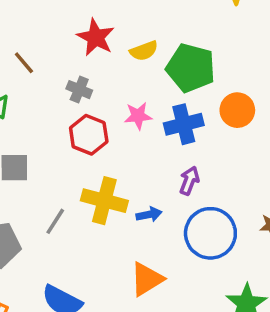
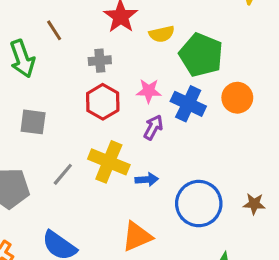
gray cross: (79, 90) -> (100, 61), turned -35
blue cross: (184, 124) -> (188, 104), turned 32
purple arrow: (189, 181) -> (153, 127), moved

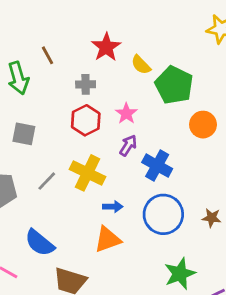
yellow semicircle: (162, 34) -> (141, 65), turned 55
pink star: (149, 91) -> (126, 114), turned 30
blue cross: (188, 104) -> (157, 166), moved
blue arrow: (147, 180) -> (113, 207), moved

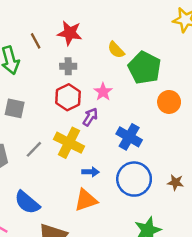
red star: (106, 47) -> (70, 33), moved, turned -30
purple arrow: (128, 145) -> (90, 117), moved

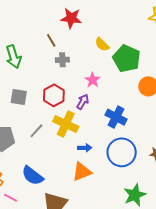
red star: (70, 33) -> (71, 18), moved
brown line: (36, 41) -> (51, 40), moved
red hexagon: (68, 97) -> (54, 95), moved

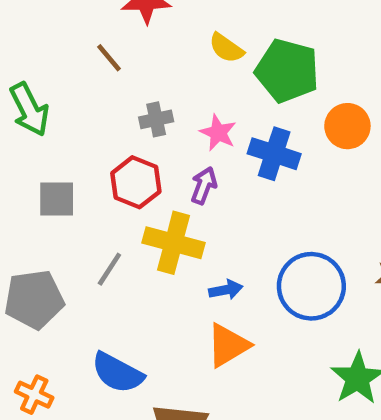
gray cross: (62, 60) -> (156, 119), moved
blue cross: (116, 117) -> (274, 154), moved

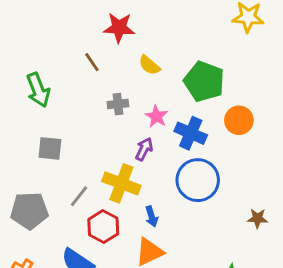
yellow semicircle: (226, 48) -> (149, 65), moved
red hexagon: (136, 182) -> (103, 227), moved
blue circle: (311, 286) -> (198, 180), moved
blue arrow: (226, 290) -> (152, 217), turned 78

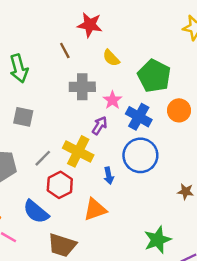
gray cross: (118, 104) -> (82, 87), size x1.5
blue arrow: (152, 217) -> (109, 176), moved

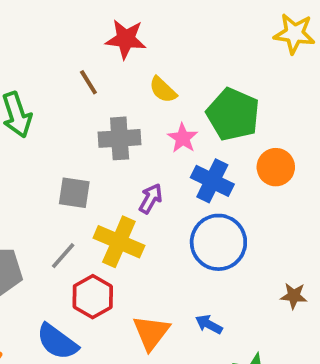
pink star: (112, 100) -> (183, 138), moved
gray square: (23, 117) -> (74, 193), moved
blue arrow: (109, 176) -> (209, 324), moved, turned 133
orange triangle: (95, 209) -> (151, 333), turned -30

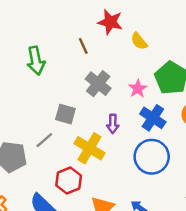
yellow semicircle: (163, 90) -> (139, 41), moved
gray cross: (120, 138) -> (98, 84), turned 35
purple arrow: (151, 199) -> (113, 124), turned 144
gray line: (63, 256) -> (44, 140), moved

